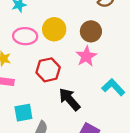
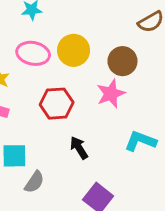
cyan L-shape: (113, 87) -> (140, 141), turned -35
black arrow: (69, 99) -> (79, 148), size x0.7

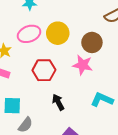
pink ellipse: (33, 53) -> (29, 34), turned -35
pink star: (111, 94) -> (83, 65), turned 30

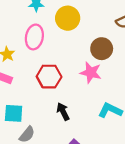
yellow circle: (58, 33) -> (68, 18), moved
pink ellipse: (29, 34) -> (34, 37), turned -60

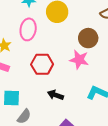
black arrow: (63, 111) -> (56, 95), turned -42

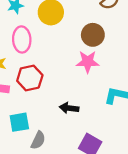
red hexagon: (42, 64) -> (30, 78), moved

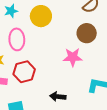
brown circle: (93, 35) -> (87, 33), moved

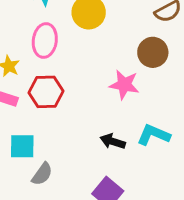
black arrow: (58, 97) -> (113, 141), moved

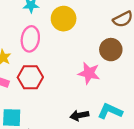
black arrow: (113, 141) -> (79, 115), turned -30

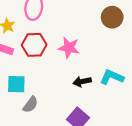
pink star: (89, 73) -> (69, 48), moved

